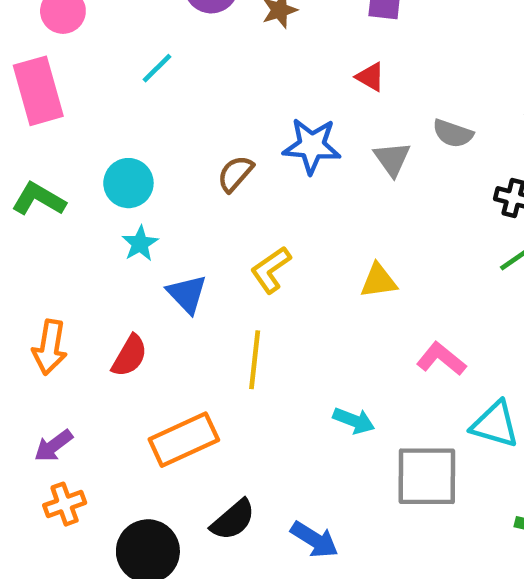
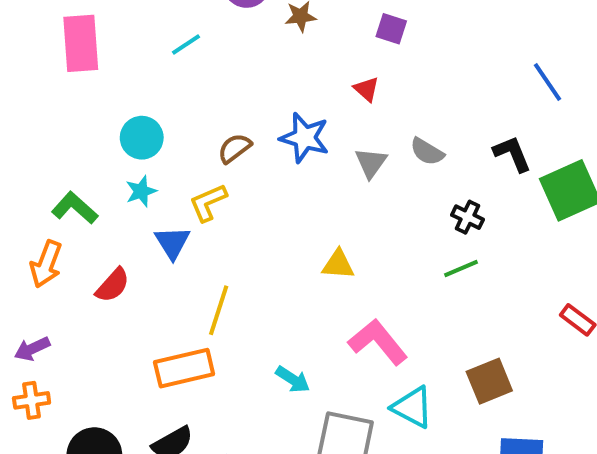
green L-shape: (39, 199) -> (75, 208), moved
yellow L-shape: (271, 270) -> (208, 202), moved
pink L-shape: (441, 359) -> (378, 342), size x1.4
orange rectangle: (184, 440) -> (184, 368), moved

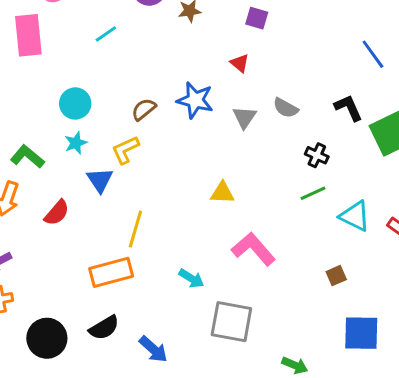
brown square: (489, 381) -> (336, 276), size x0.6
cyan triangle: (413, 407) -> (355, 216), moved

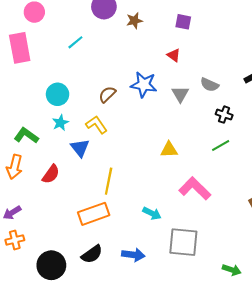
yellow L-shape: (125, 150) -> (97, 125), turned 85
black cross: (317, 155) -> (224, 115), moved
green line: (313, 193) -> (221, 145), moved
blue arrow: (153, 349) -> (133, 255), moved, turned -30

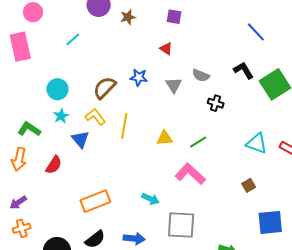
blue star: (144, 85) -> (139, 77), size x0.7
brown semicircle: (107, 94) -> (105, 88), size x1.4
green line: (221, 145) -> (198, 142), moved
yellow line: (109, 181) -> (124, 126), moved

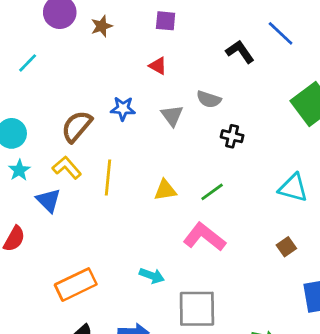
black L-shape: (244, 70) -> (240, 52), moved

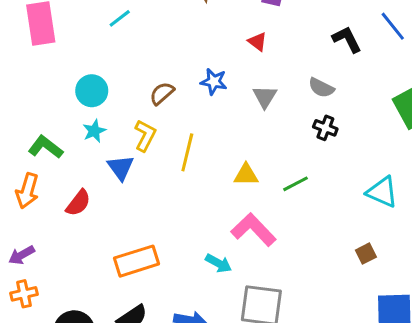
gray semicircle: (209, 99) -> (321, 88), moved
brown semicircle: (77, 126) -> (162, 93), size x0.7
yellow L-shape: (67, 168) -> (145, 136), turned 60
pink L-shape: (204, 237) -> (253, 230), moved

